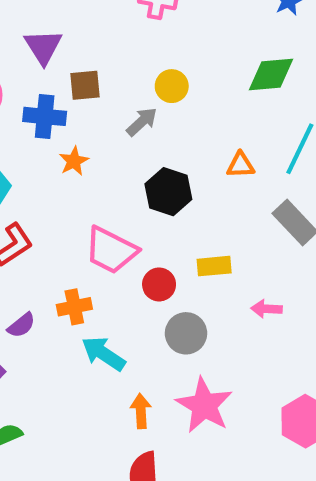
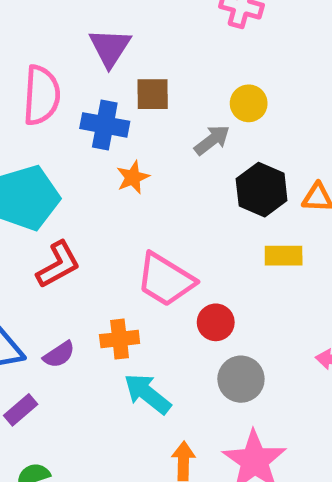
black hexagon: (168, 192) -> (262, 190), moved
yellow rectangle: (214, 266) -> (284, 256), moved

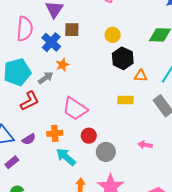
blue cross: (105, 125) -> (51, 42), turned 30
gray arrow: (212, 140) -> (46, 78), moved
black hexagon: (262, 190) -> (123, 58), moved
red circle: (216, 322) -> (89, 136), moved

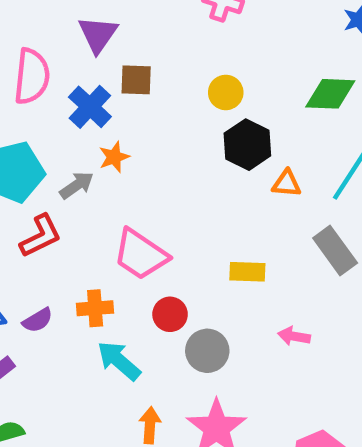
yellow rectangle: (126, 100) -> (247, 272), moved

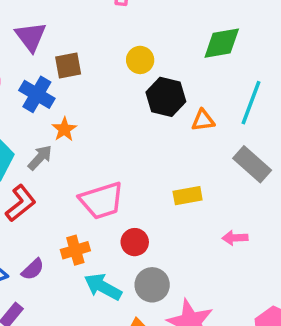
pink trapezoid: (141, 254) -> (102, 201), turned -39
gray circle: (207, 351) -> (152, 285), moved

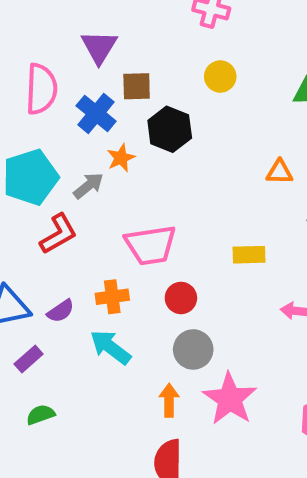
yellow circle: (140, 60) -> (220, 77), moved
black hexagon: (166, 97) -> (170, 129), moved
cyan arrow: (103, 287) -> (110, 347), moved

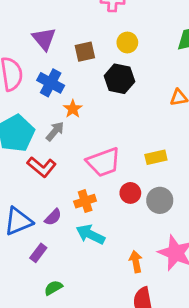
brown square: (137, 86) -> (85, 52), moved
black hexagon: (170, 129) -> (119, 79), moved
red L-shape: (58, 234) -> (42, 167), turned 80
yellow rectangle: (249, 255) -> (156, 157), moved
gray circle: (193, 349) -> (160, 200), moved

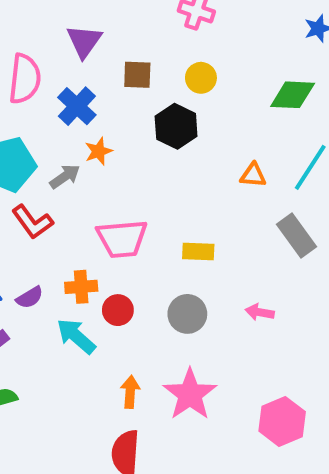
red circle: (130, 193) -> (118, 310), moved

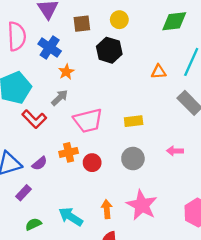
gray arrow: (65, 176) -> (60, 98), moved
cyan arrow: (76, 336) -> (71, 217), moved

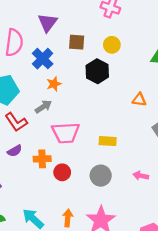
purple semicircle: (40, 163) -> (15, 151), moved

